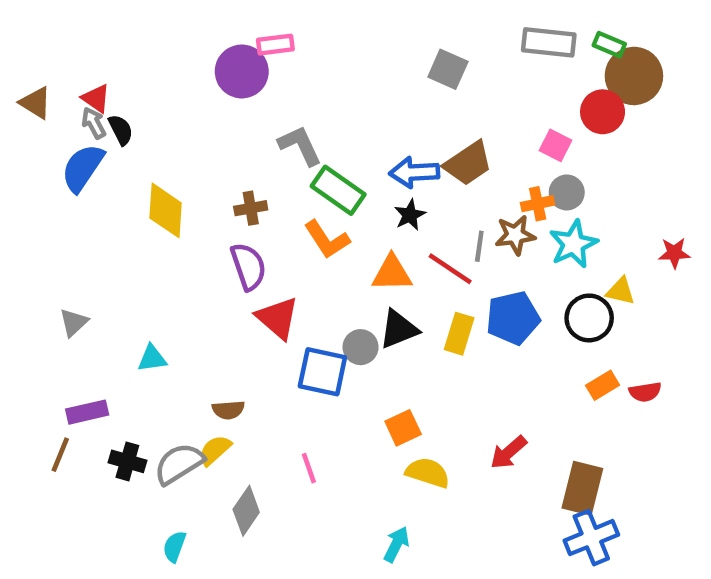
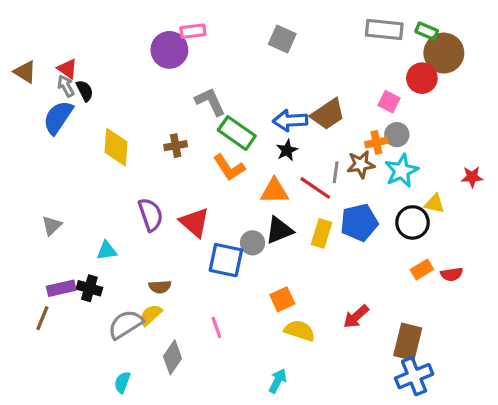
gray square: (448, 69) -> (282, 39), moved
purple semicircle: (248, 266) -> (151, 215), moved
black cross: (127, 461) -> (89, 288), moved

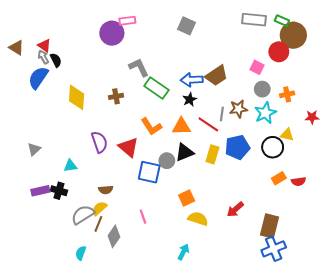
orange cross: (376, 142) -> (287, 94), moved
orange L-shape: (229, 168) -> (151, 126), moved
brown line: (42, 318) -> (98, 224), moved

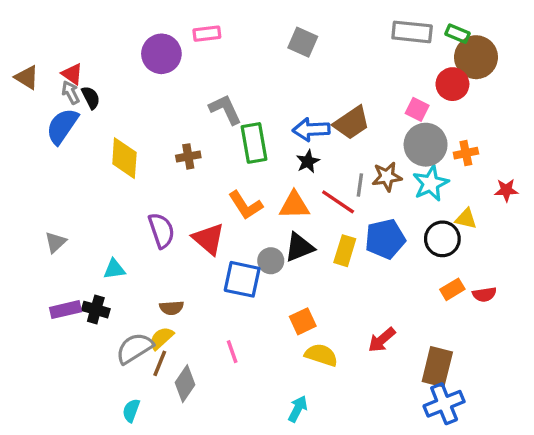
purple circle: (112, 33) -> (161, 54), moved
green rectangle: (156, 88) -> (254, 143), turned 45
gray circle: (262, 89) -> (426, 145), size x1.6

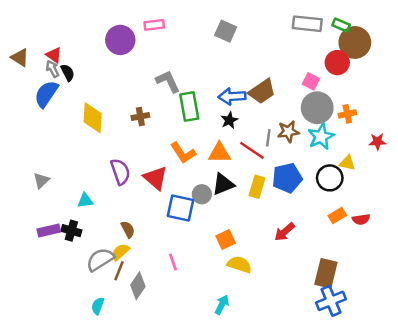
brown semicircle: (172, 308) -> (128, 229), turned -114
red arrow: (382, 340) -> (285, 232), moved

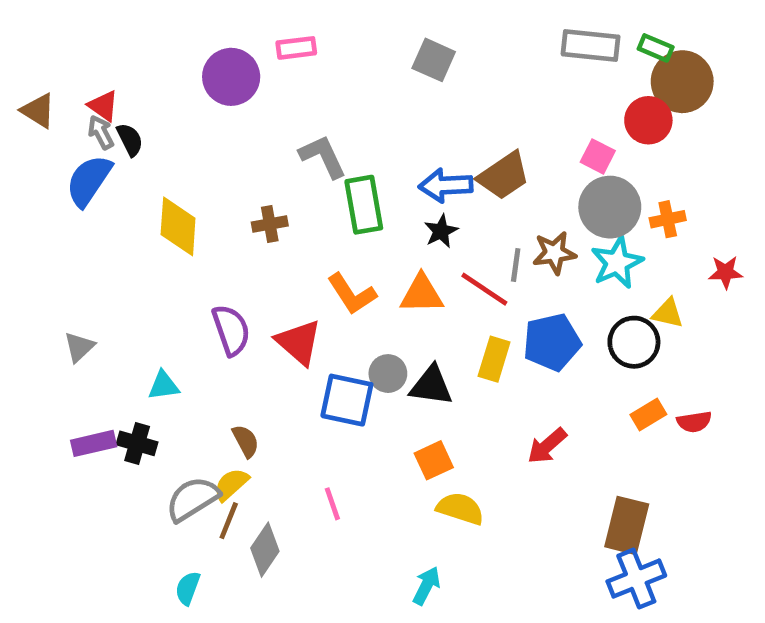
black triangle: (223, 184) -> (431, 386), moved, turned 30

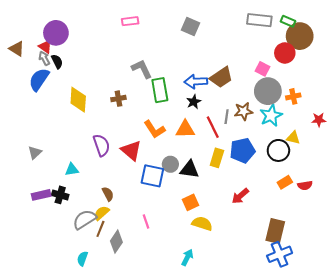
purple circle: (231, 77) -> (56, 33), moved
red line: (484, 289) -> (213, 127), turned 30

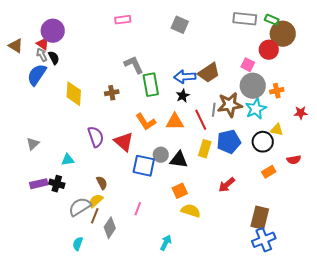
brown star: (243, 111) -> (230, 105), size x1.4
red semicircle: (305, 185) -> (294, 160), moved
pink line: (146, 221) -> (138, 209), turned 40
cyan arrow: (187, 257) -> (166, 243), moved

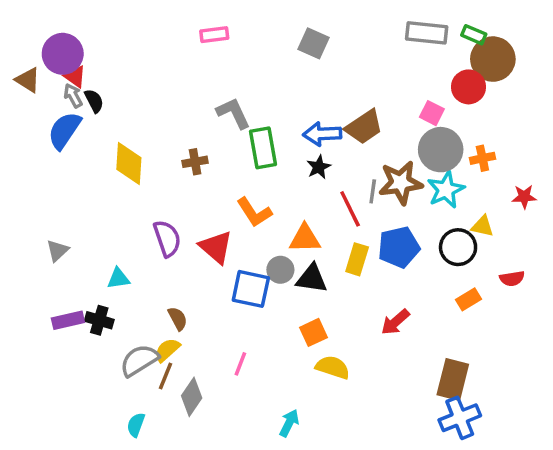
purple circle: (53, 31) -> (63, 54), moved
orange triangle: (175, 122) -> (305, 238), moved

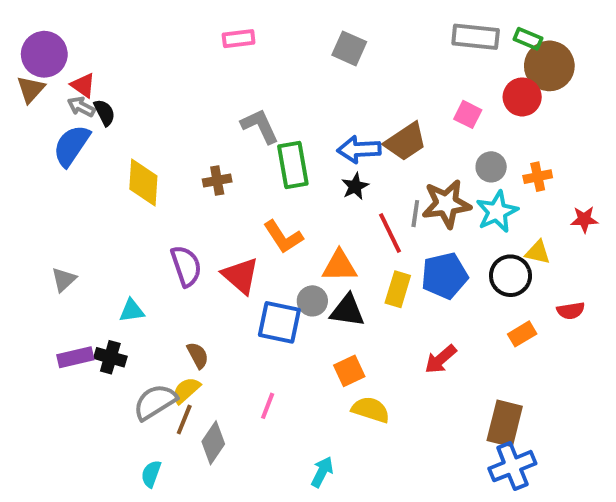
purple circle: (63, 54) -> (44, 54), moved
brown triangle: (28, 80) -> (31, 89), turned 40
gray arrow: (73, 96) -> (81, 107), turned -35
pink square: (432, 113) -> (468, 114), moved
gray circle: (441, 150) -> (491, 167), size x0.6

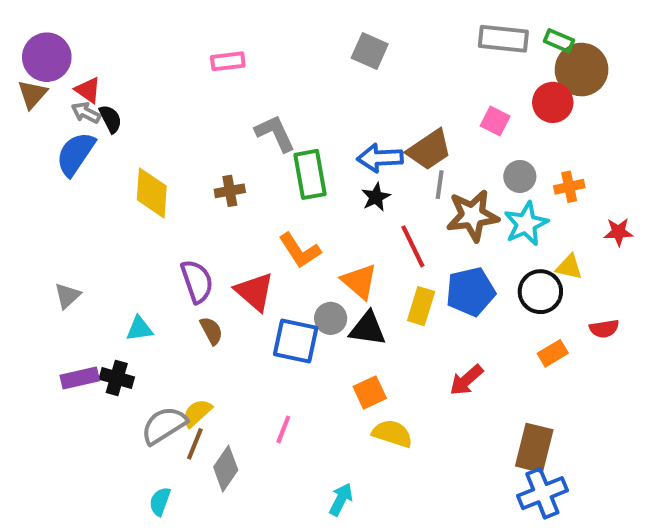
pink rectangle: (239, 39) -> (228, 61), moved
gray line: (415, 214) -> (440, 185), moved
orange triangle: (340, 266) -> (359, 281), turned 42
brown semicircle: (198, 355) -> (211, 331), moved

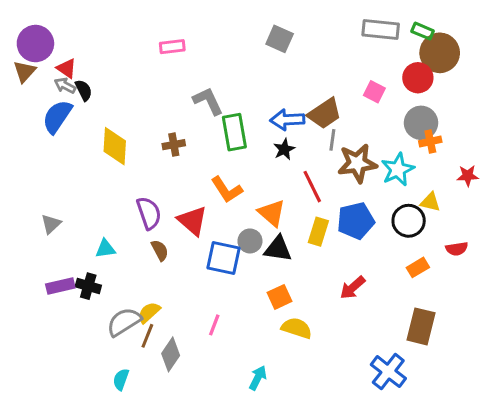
gray circle: (520, 176) -> (421, 123), moved, size x1.4
brown rectangle: (534, 448) -> (421, 326), moved
blue cross: (542, 493) -> (388, 372), moved, turned -30

